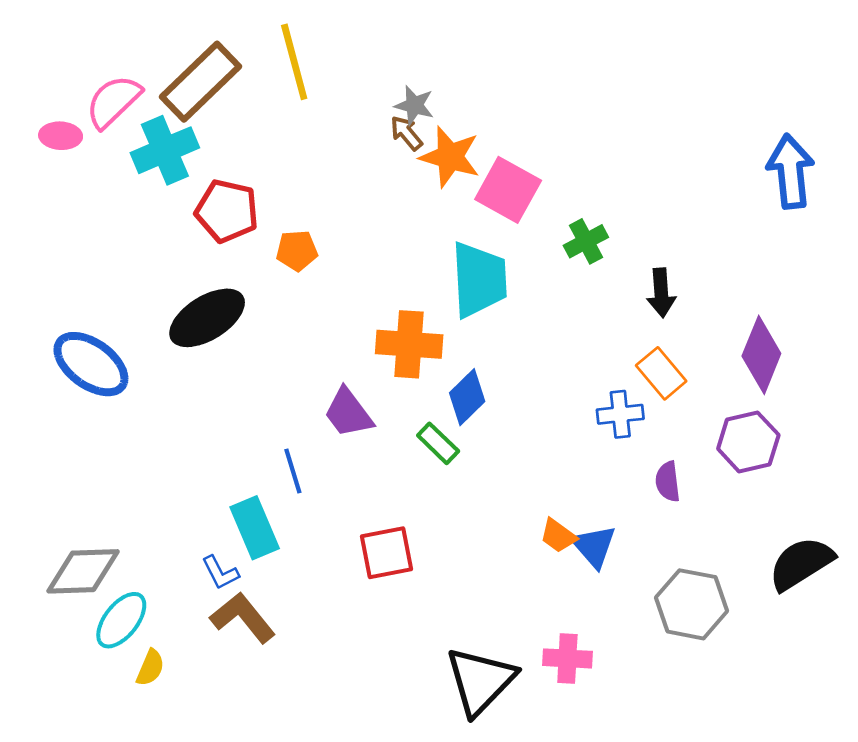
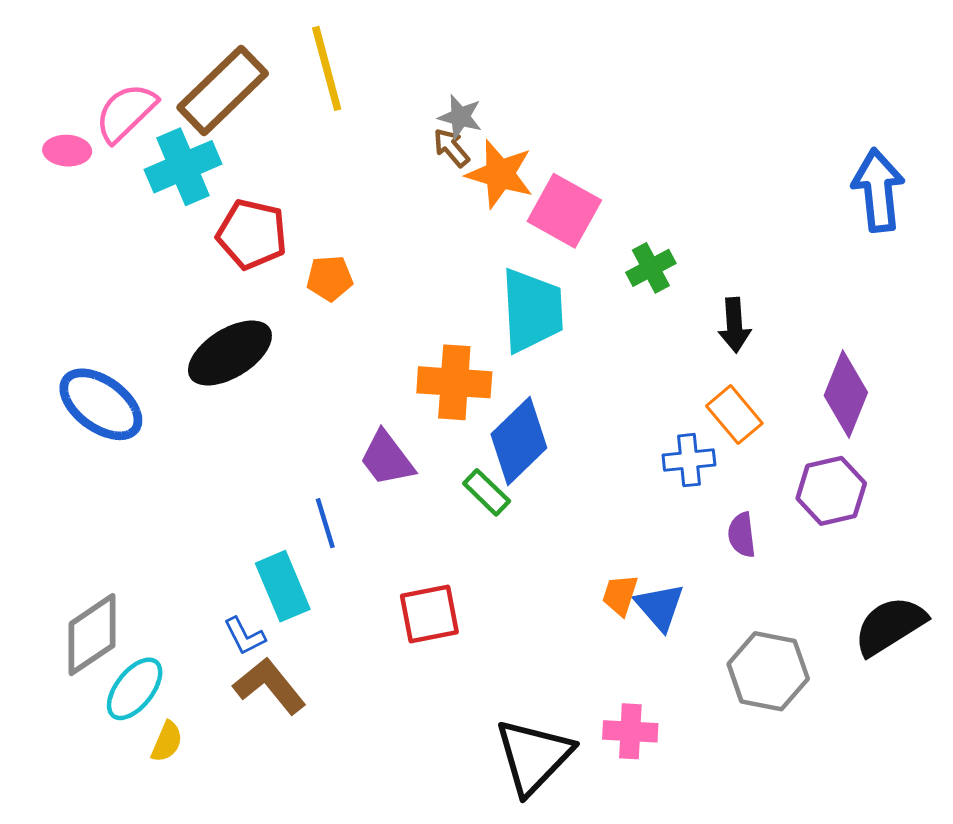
blue diamond: (467, 397) -> (519, 441), size x1.4
orange trapezoid: (558, 536) -> (620, 595), turned 72
gray diamond: (83, 571) -> (92, 635), turned -32

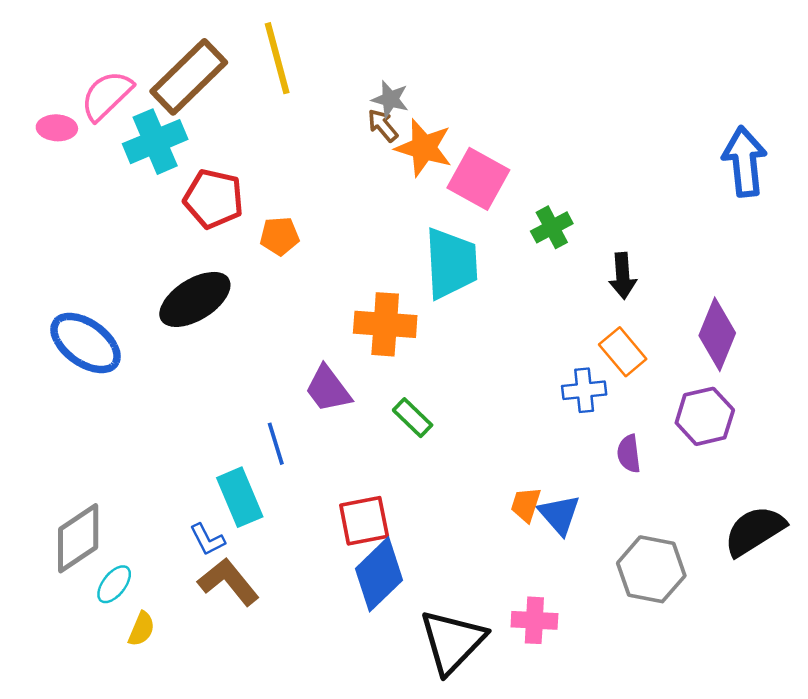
blue diamond: (519, 441) -> (379, 574), moved
cyan ellipse: (135, 689) -> (114, 584), size x0.7

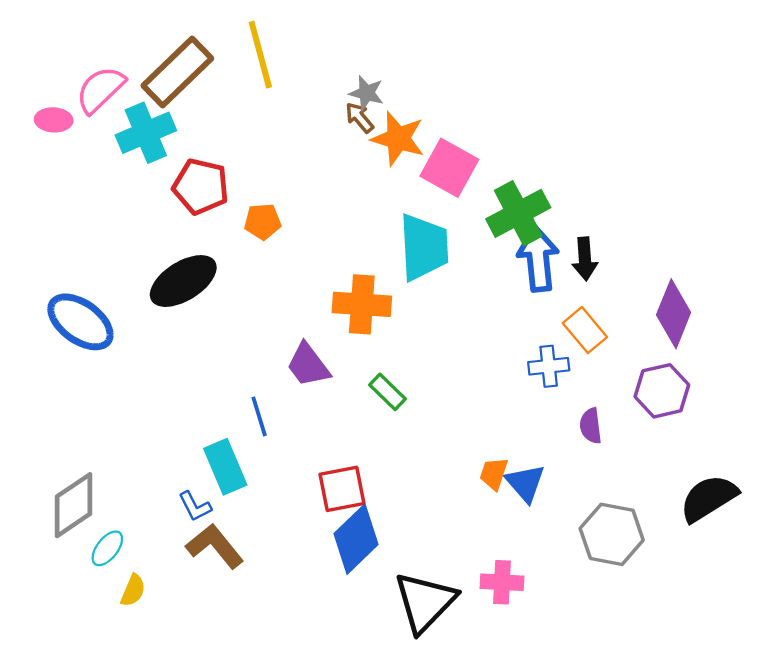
blue arrow: (745, 161) -> (538, 259), moved
green cross: (552, 227) -> (518, 213), size x1.6

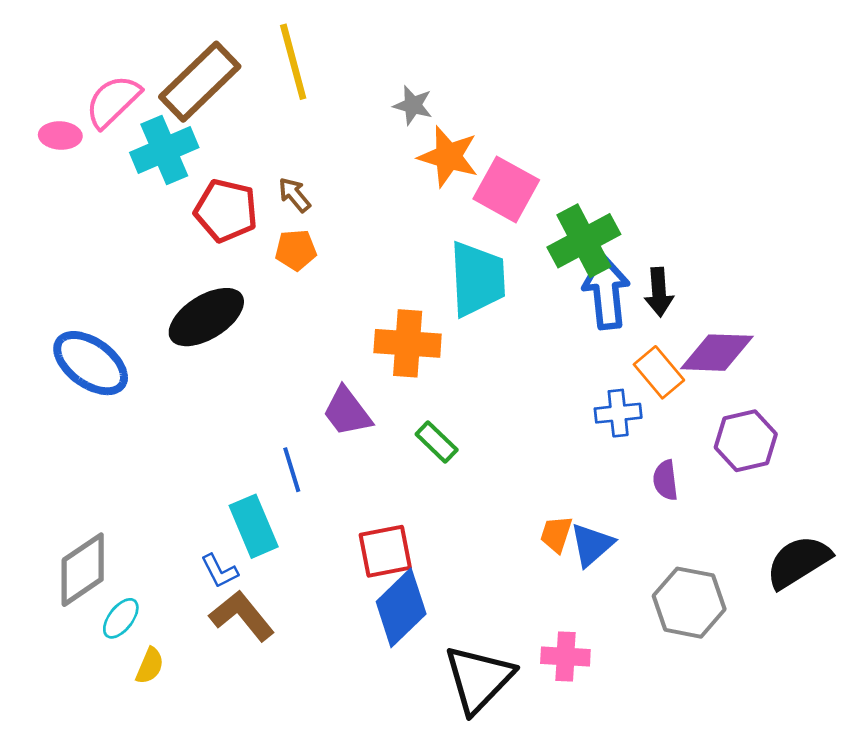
brown arrow: (360, 118) -> (294, 195), moved
purple diamond: (674, 314) -> (717, 353), moved, turned 70
blue triangle: (525, 483) -> (592, 545), turned 30

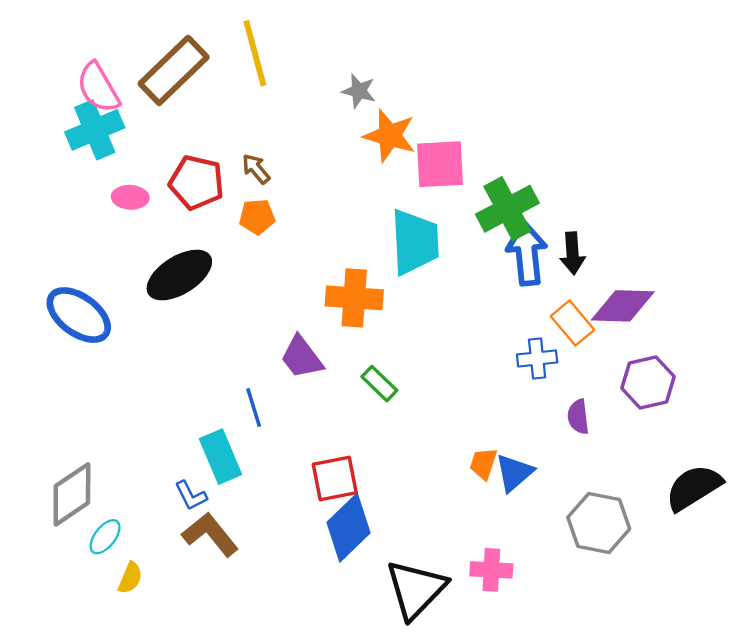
pink semicircle: (113, 101) -> (98, 88), turned -76
pink ellipse: (60, 136) -> (130, 197), moved
cyan cross: (164, 150) -> (95, 130), moved
pink square: (506, 189) -> (440, 164), turned -32

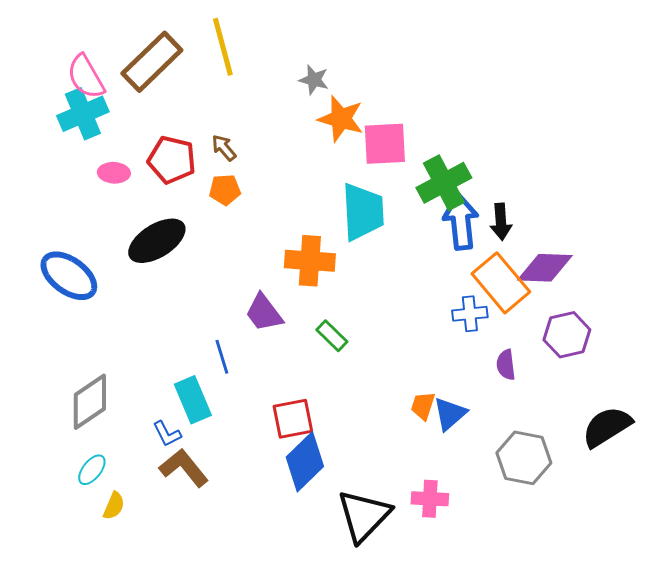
orange rectangle: (573, 323) -> (501, 283), size x1.5
gray diamond: (72, 494) -> (90, 402), moved

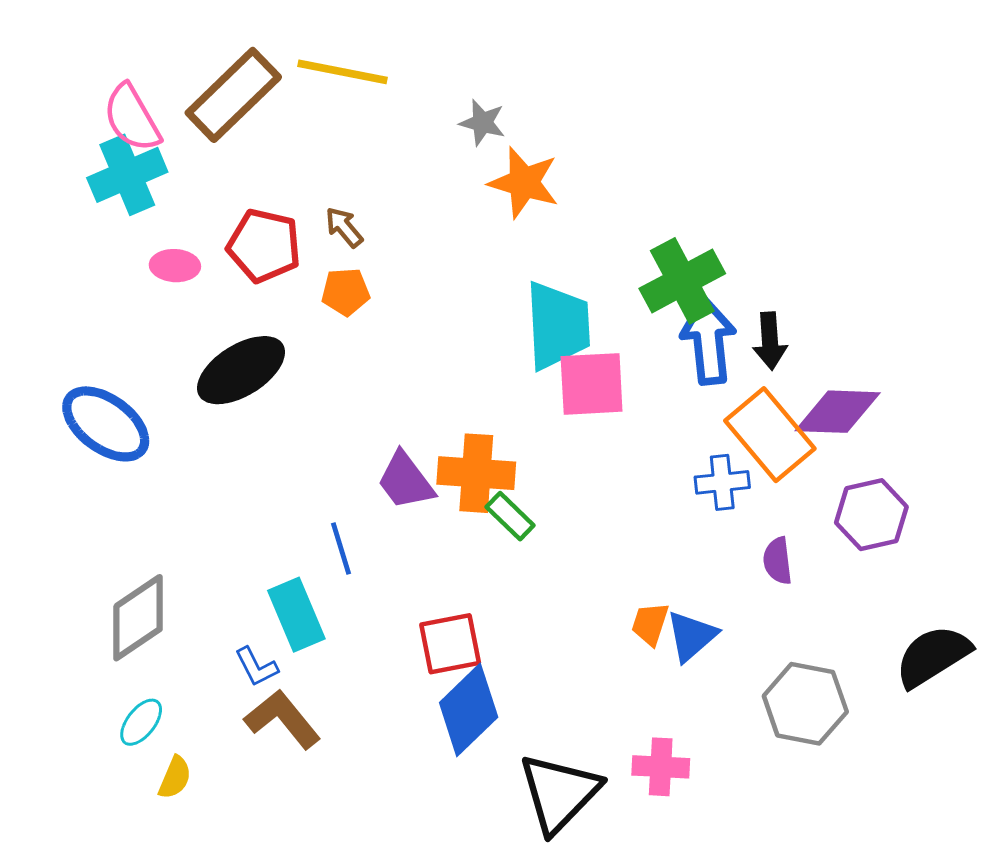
yellow line: (223, 47) -> (343, 72), turned -64
pink square: (385, 144) -> (592, 384), moved
orange cross: (310, 261) -> (476, 473), moved

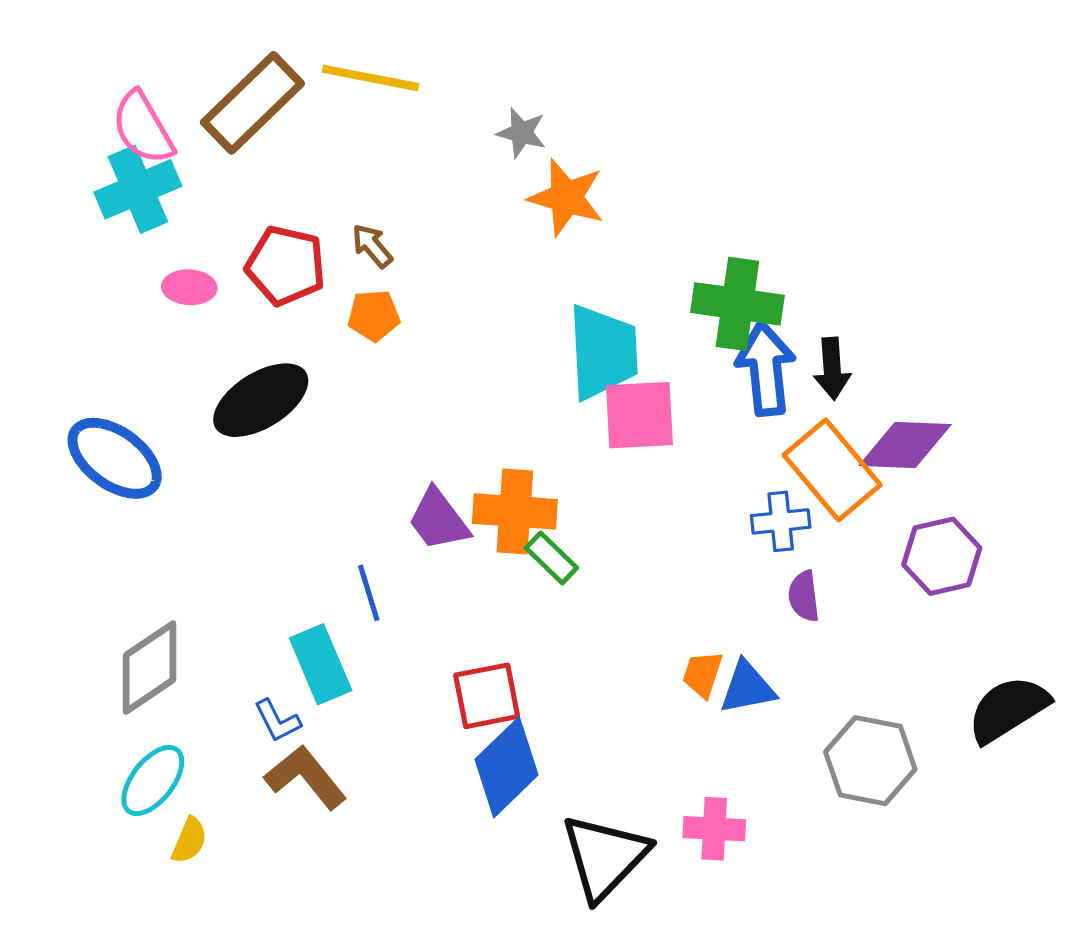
green cross: (682, 281) -> (737, 304), turned 36
purple semicircle: (778, 561) -> (804, 596), moved
blue triangle: (691, 636) -> (747, 688), turned 30
cyan ellipse: (141, 722) -> (153, 781), size x1.4

